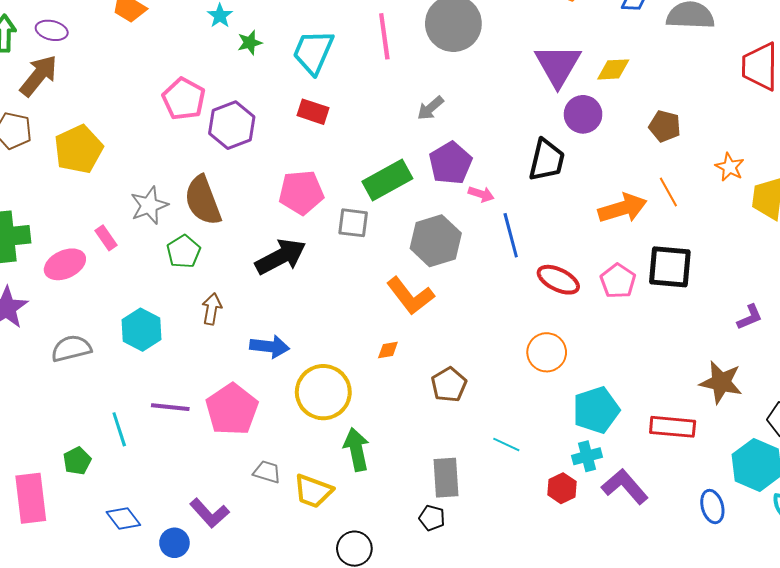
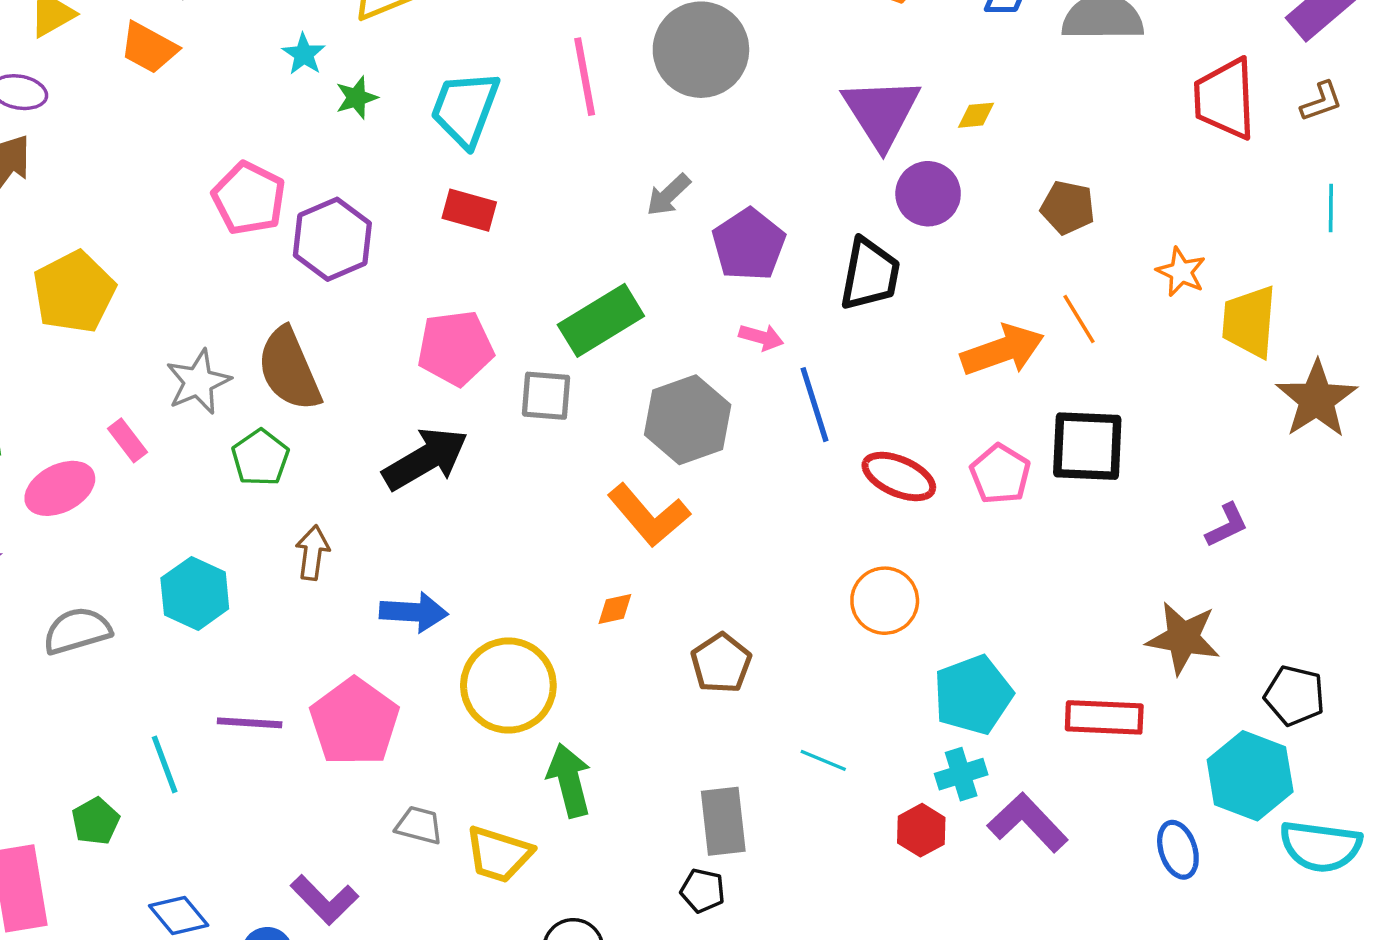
yellow diamond: (613, 69) -> (976, 115), size x0.7
purple pentagon: (450, 163) -> (749, 245), moved

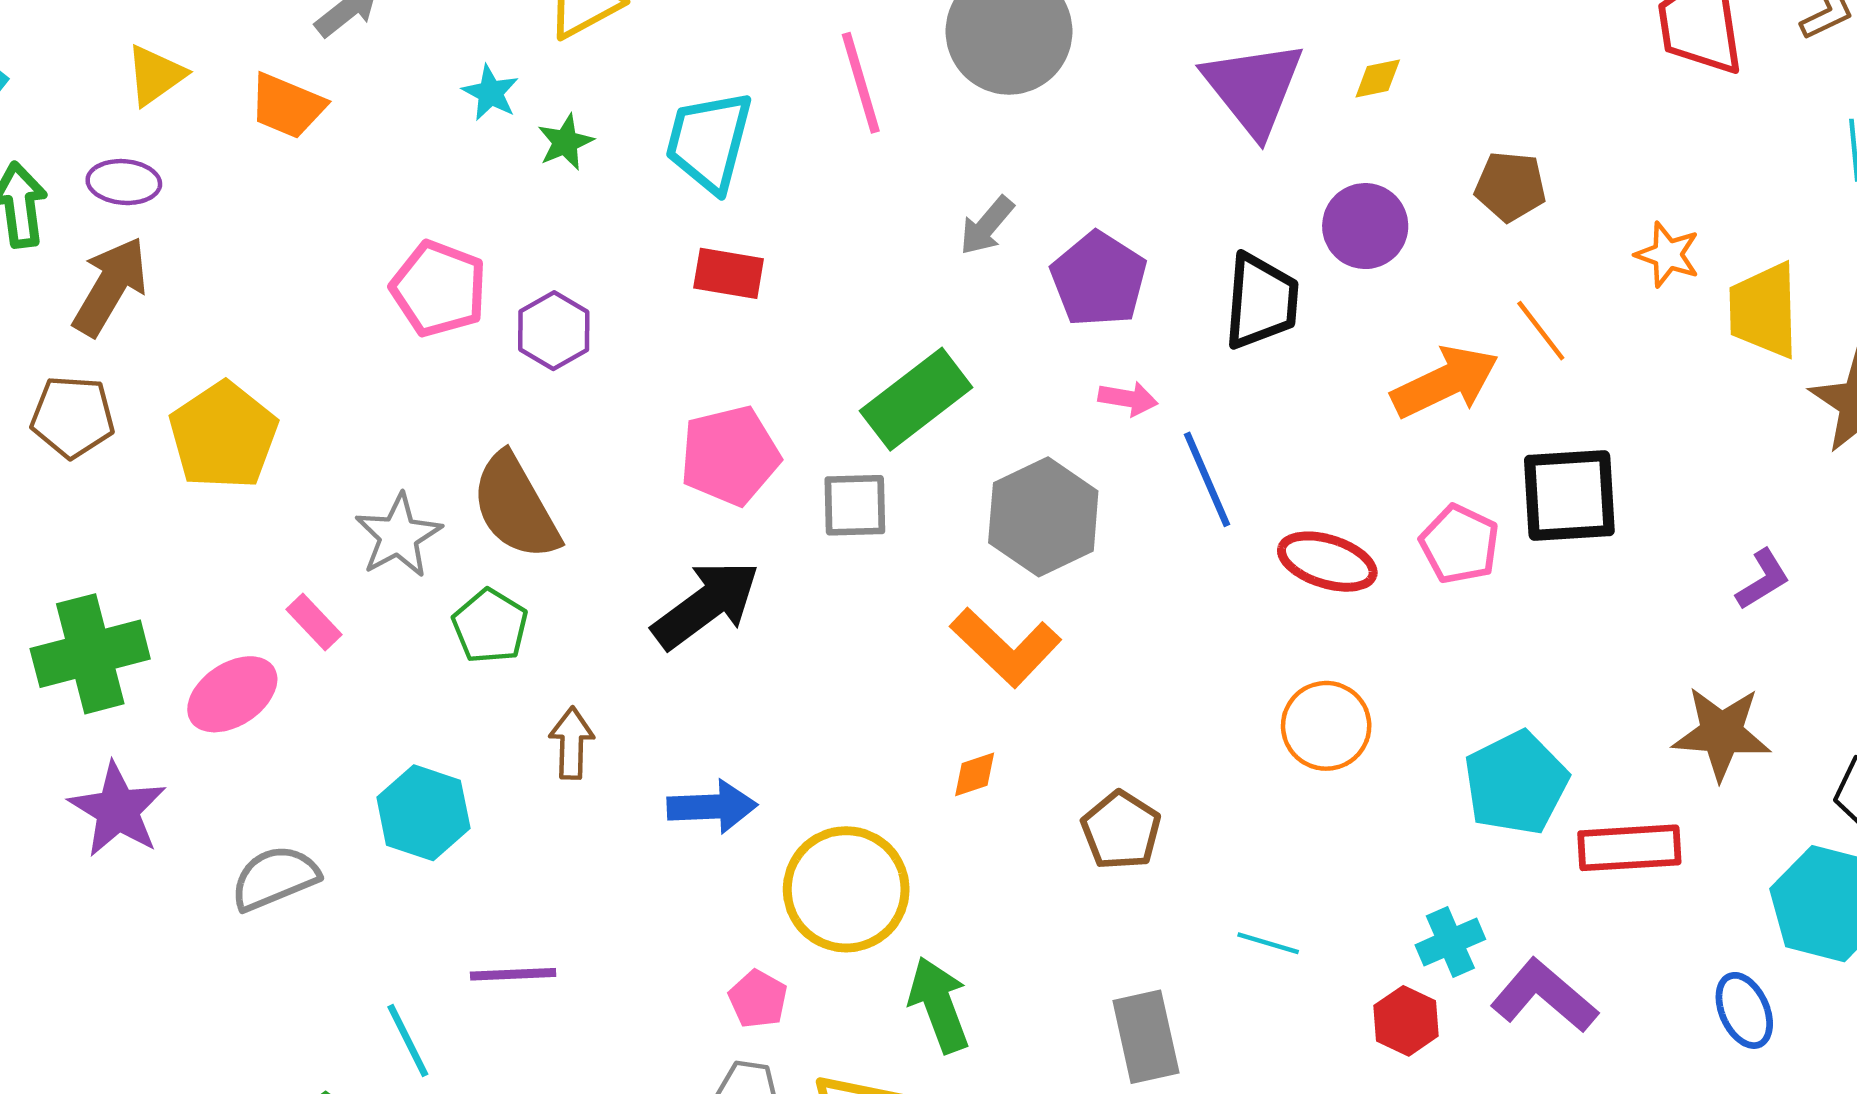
purple circle: (928, 194) -> (1365, 226), moved
purple hexagon: (332, 239) -> (554, 331), size x0.7
cyan pentagon: (973, 695) -> (1516, 783), moved
pink pentagon: (354, 722) -> (758, 999), moved, size x0.5

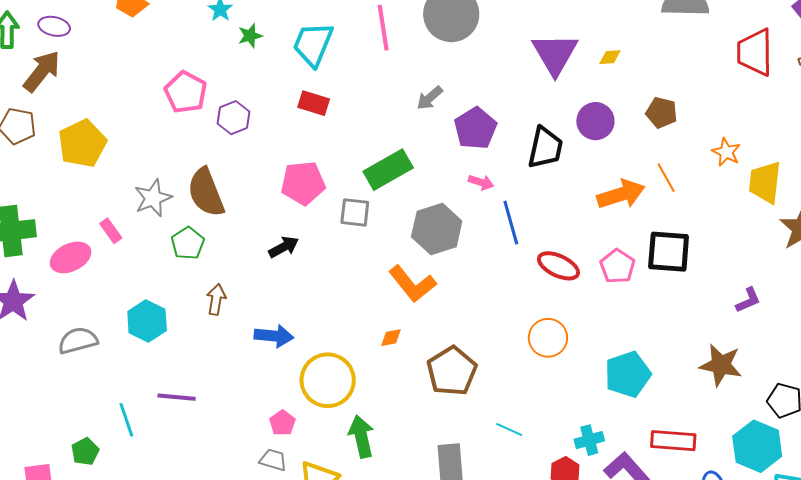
black arrow: (706, 605) -> (284, 247), size x0.6
brown pentagon: (1121, 830) -> (452, 371), size x1.4
red rectangle: (1629, 848) -> (673, 441), moved

